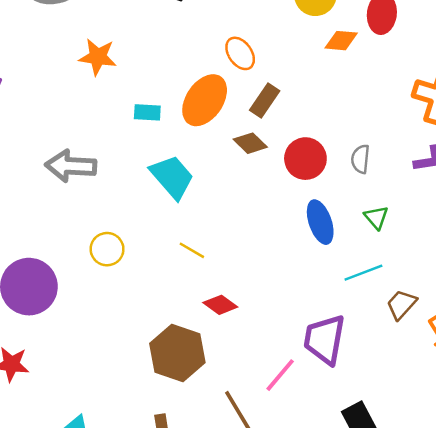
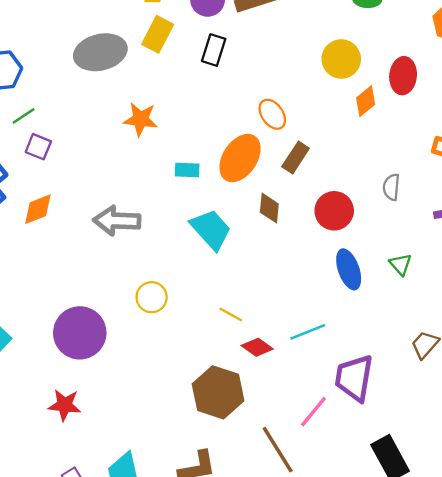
orange diamond: (341, 41) -> (366, 101), turned -44
brown diamond: (250, 143) -> (269, 208), moved, turned 52
gray semicircle: (360, 159) -> (391, 187), moved
yellow line: (192, 250) -> (231, 315), moved
cyan line: (363, 273) -> (308, 332), moved

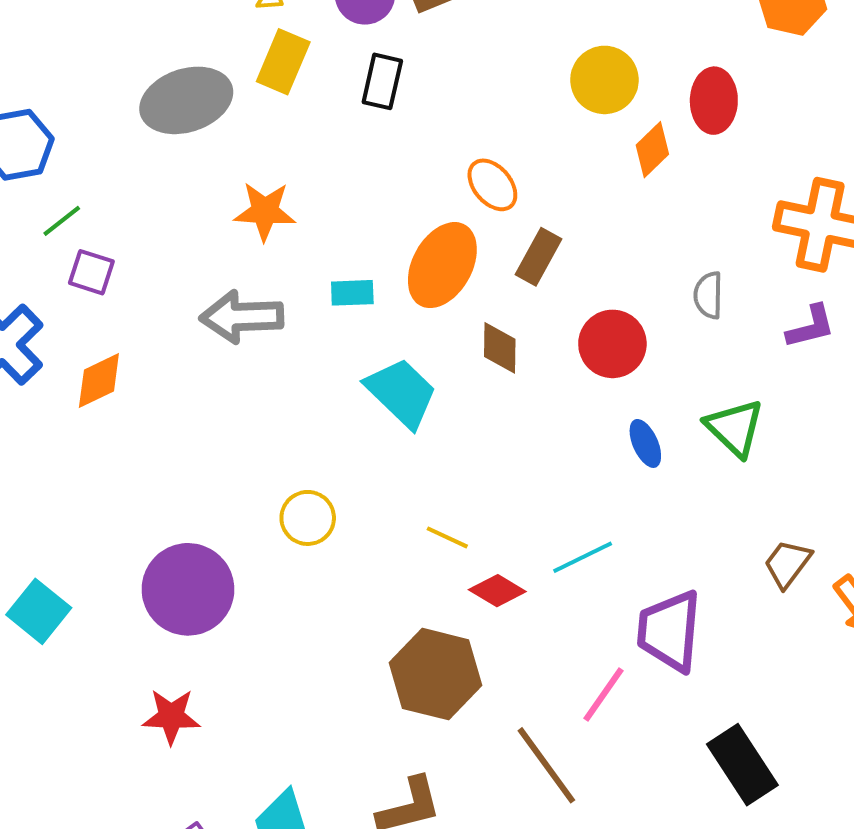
gray arrow: (117, 221) -> (242, 317), moved
green triangle: (401, 264) -> (735, 428), size x1.5
blue ellipse: (349, 269) -> (645, 443), size x0.7

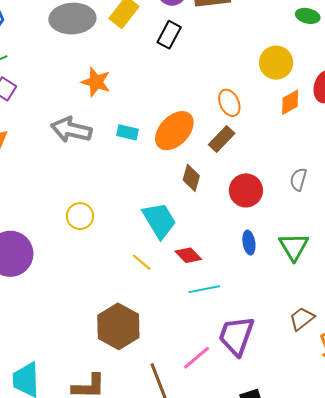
orange ellipse: (492, 185) -> (229, 103), moved
cyan trapezoid: (401, 393) -> (159, 220), moved
yellow circle: (308, 518) -> (80, 216), moved
red diamond: (497, 591) -> (188, 255), moved

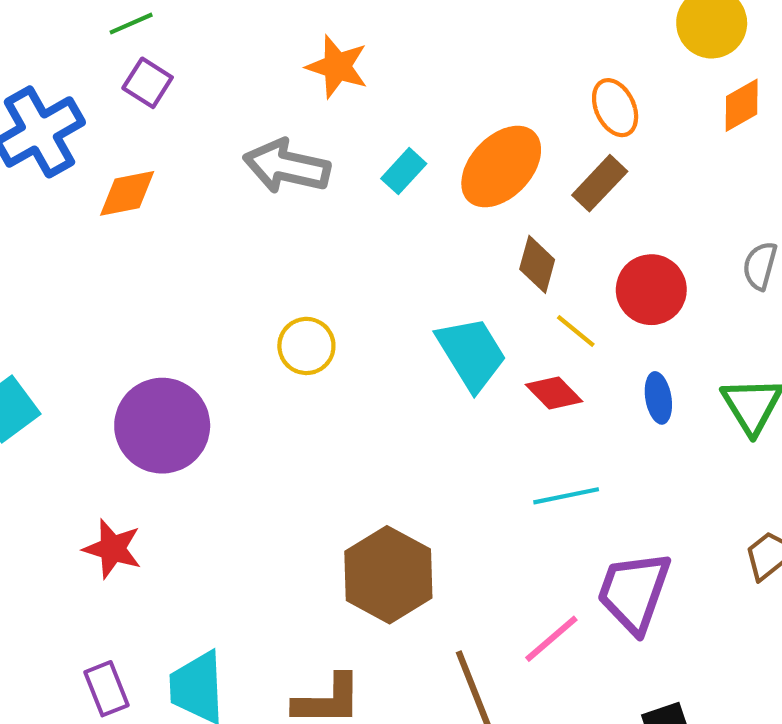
cyan rectangle: (128, 132) -> (404, 171), turned -60
red diamond: (188, 255) -> (554, 393), moved
yellow line: (142, 262) -> (576, 331), moved

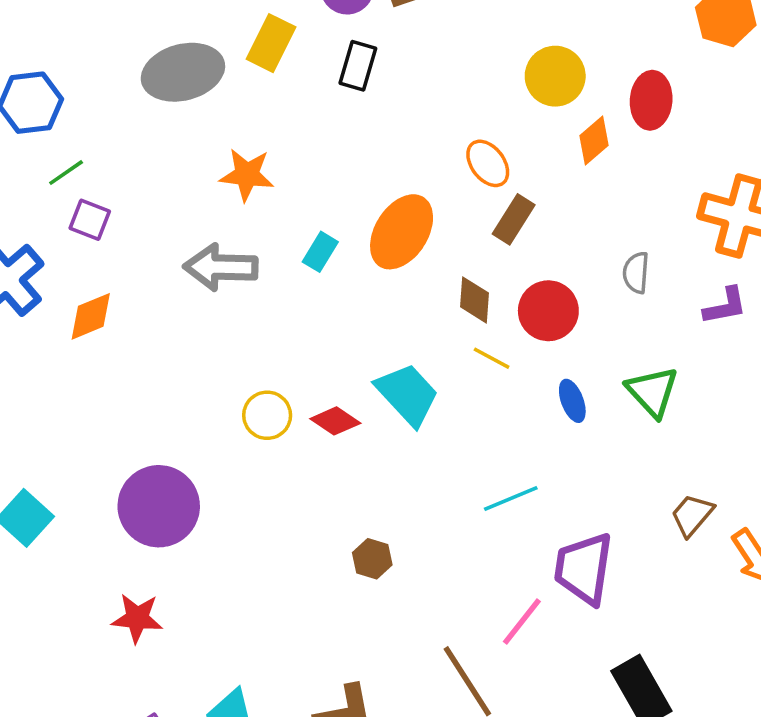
brown rectangle: (600, 183) -> (514, 219), moved
brown diamond: (537, 264) -> (475, 300), moved
red diamond: (554, 393) -> (335, 421), moved
brown hexagon: (388, 575) -> (372, 559), moved, size x0.5

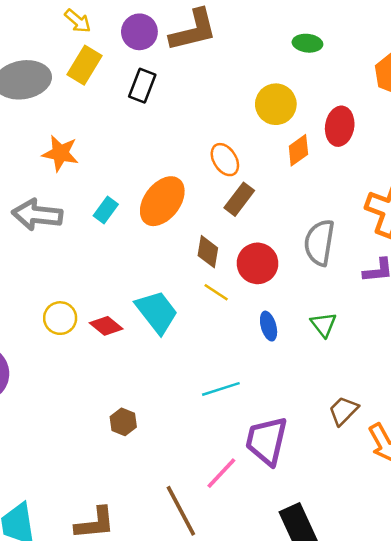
gray semicircle: (636, 273) -> (319, 243), size x1.6
green triangle: (652, 392) -> (324, 325), size x0.7

